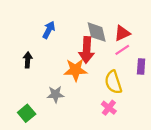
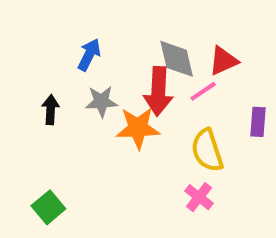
pink line: (122, 50) -> (203, 91), moved
gray star: (55, 94) -> (101, 102), moved

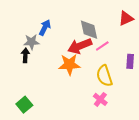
red triangle: (223, 61) -> (126, 18), moved
red arrow: (158, 91) -> (80, 46), turned 65
gray star: (101, 102) -> (31, 42), moved

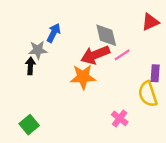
yellow semicircle: (104, 76) -> (148, 94), moved

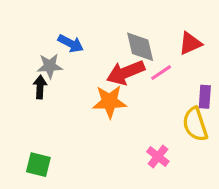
red triangle: (150, 22) -> (190, 43), moved
blue arrow: (54, 33) -> (71, 43), turned 90
green square: (29, 125) -> (38, 165), turned -36

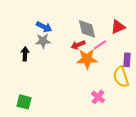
gray star: (50, 66) -> (43, 41), moved
red arrow: (126, 73) -> (78, 45), size x0.6
orange star: (109, 102) -> (87, 59), moved

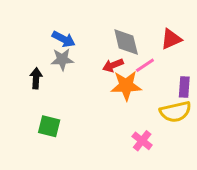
yellow semicircle: (121, 77) -> (175, 112), turned -85
green square: (24, 102) -> (49, 126), moved

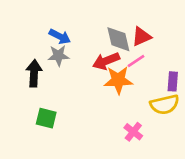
red triangle: (171, 39) -> (141, 36), moved
red arrow: (113, 65) -> (106, 61), size x1.4
black arrow: (36, 78) -> (34, 73), size x1.4

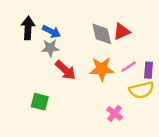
red arrow: (106, 61) -> (65, 70), moved, turned -115
pink line: (136, 61) -> (129, 67), moved
black arrow: (34, 73) -> (28, 28), moved

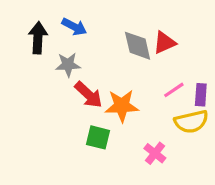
blue arrow: (51, 32) -> (74, 27), moved
orange star: (102, 69) -> (122, 106), moved
green square: (40, 102) -> (98, 137), moved

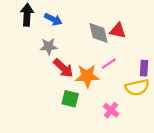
black arrow: (38, 38) -> (27, 15), moved
red triangle: (164, 43) -> (118, 31), turned 36
pink line: (174, 90) -> (109, 64), moved

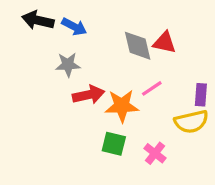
black arrow: (27, 15) -> (38, 20), turned -80
red arrow: (63, 68) -> (88, 95), turned -55
green square: (70, 99) -> (114, 144), moved

